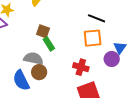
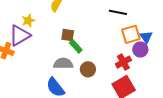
orange square: (93, 38) -> (131, 34), moved
red cross: (81, 67) -> (123, 62), moved, turned -35
brown circle: (39, 72) -> (88, 69), moved

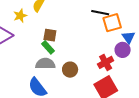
yellow star: (28, 21) -> (20, 16), moved
orange square: (131, 34) -> (112, 23), moved
green rectangle: (76, 46) -> (48, 47), moved

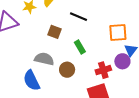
black line: (100, 13) -> (78, 17), moved
green rectangle: (48, 47) -> (80, 47), moved

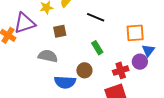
brown square: (54, 32) -> (60, 31), moved, turned -32
gray semicircle: (44, 59) -> (48, 56), moved
blue semicircle: (31, 80) -> (65, 82), moved, turned -60

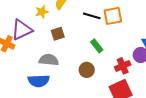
orange square: (135, 33) -> (113, 16), moved
blue semicircle: (65, 82) -> (39, 81), moved

